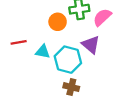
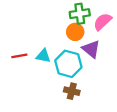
orange circle: (58, 22) -> (75, 32), moved
red line: (19, 42) -> (19, 56), moved

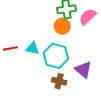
purple triangle: (91, 49) -> (83, 70), moved

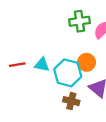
orange circle: (62, 26) -> (87, 62), moved

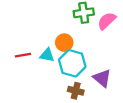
orange circle: (87, 62) -> (64, 43), moved

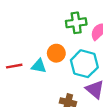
cyan hexagon: (72, 63) -> (84, 64), moved

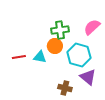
green cross: (76, 23) -> (60, 30), moved

